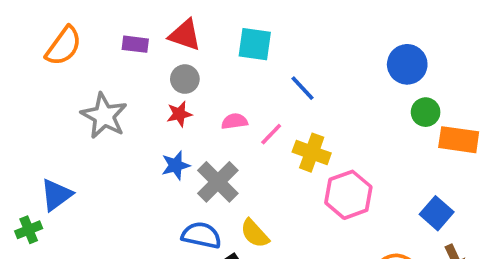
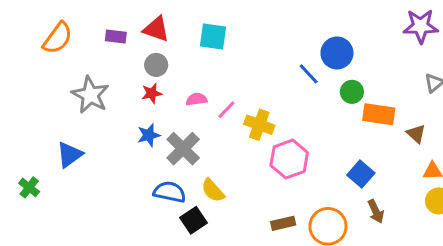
blue line: (302, 88) -> (309, 74), moved
blue triangle: (56, 195) -> (69, 155), moved
green cross: (29, 230) -> (29, 187), turned -30

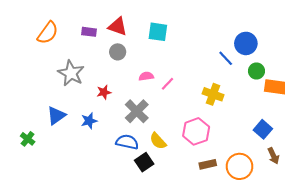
red star: (152, 93) -> (104, 92), moved
yellow cross: (259, 125) -> (213, 94), moved
blue star: (149, 135) -> (89, 121), moved
pink hexagon: (289, 159) -> (196, 131), moved

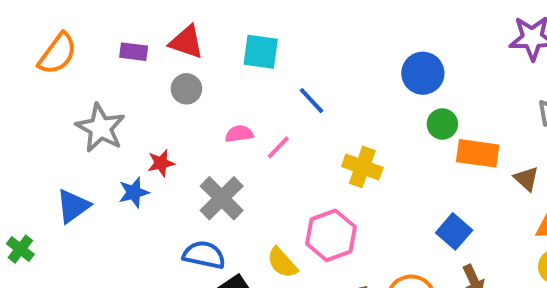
blue line: (226, 58) -> (311, 101), moved
blue star: (89, 121) -> (134, 192), moved
yellow semicircle: (158, 141) -> (282, 263), moved

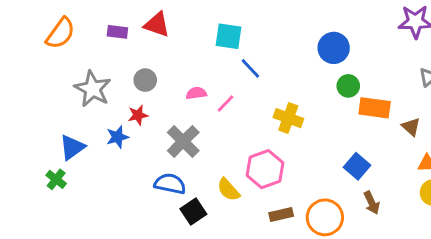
cyan square: (261, 52) -> (228, 36), moved
gray circle: (186, 89) -> (145, 80), moved
green cross: (20, 249) -> (56, 179), moved

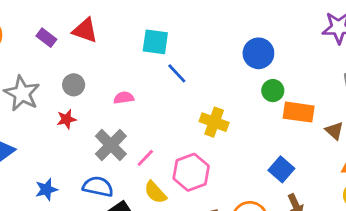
purple rectangle: (117, 32) -> (46, 38), turned 30
pink line: (226, 103) -> (145, 158), moved
blue star: (117, 137) -> (46, 189), moved

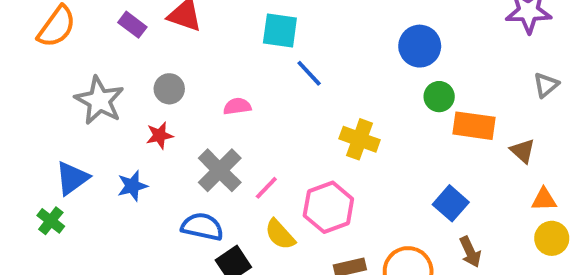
blue star: (46, 189) -> (132, 186), moved

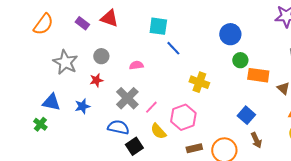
blue triangle: (72, 178) -> (51, 102), turned 48

